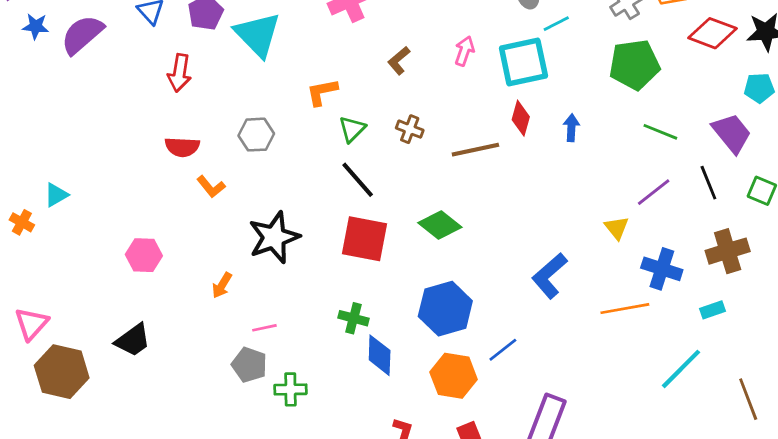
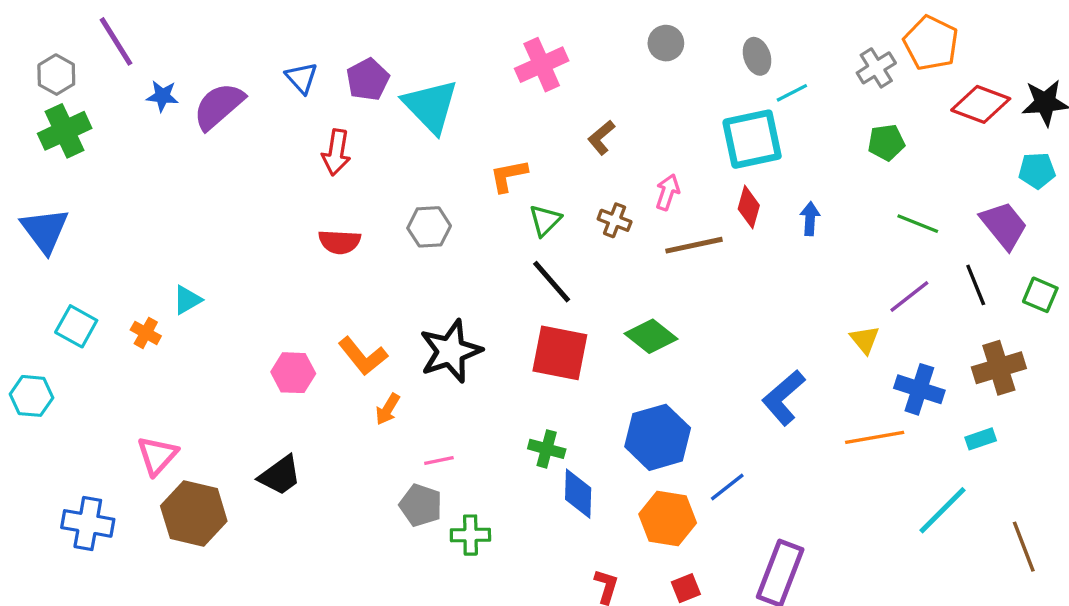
pink arrow: (465, 51) -> (668, 192), moved
green pentagon: (634, 65) -> (886, 142), size x0.6
orange L-shape: (211, 187) -> (363, 356), moved, size x1.4

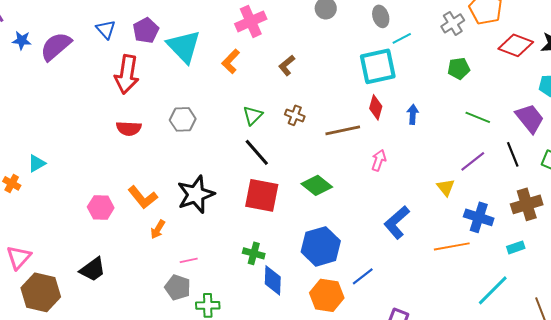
red arrow: (336, 152) -> (127, 74), size x1.4
orange L-shape: (509, 176) -> (231, 61), moved, turned -35
pink arrow: (668, 192) -> (379, 160), moved

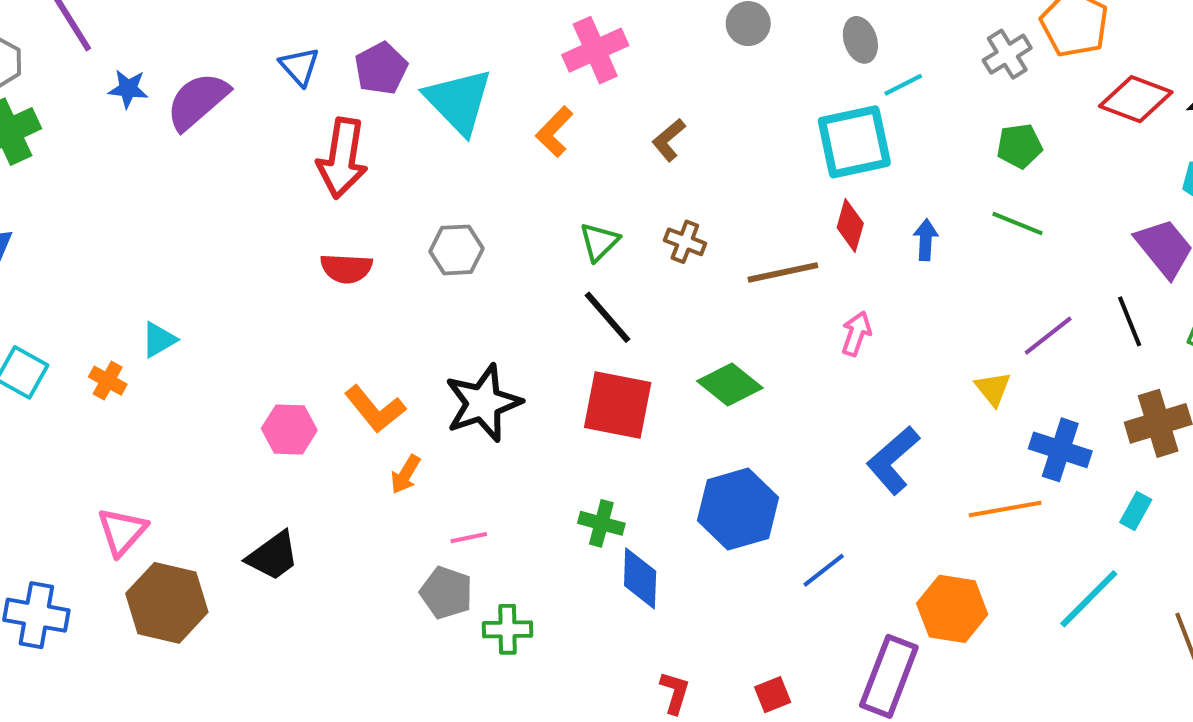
green line: (478, 117) -> (1017, 223), moved
cyan rectangle: (516, 247) -> (1136, 511), turned -42
orange hexagon: (327, 295) -> (952, 609), moved

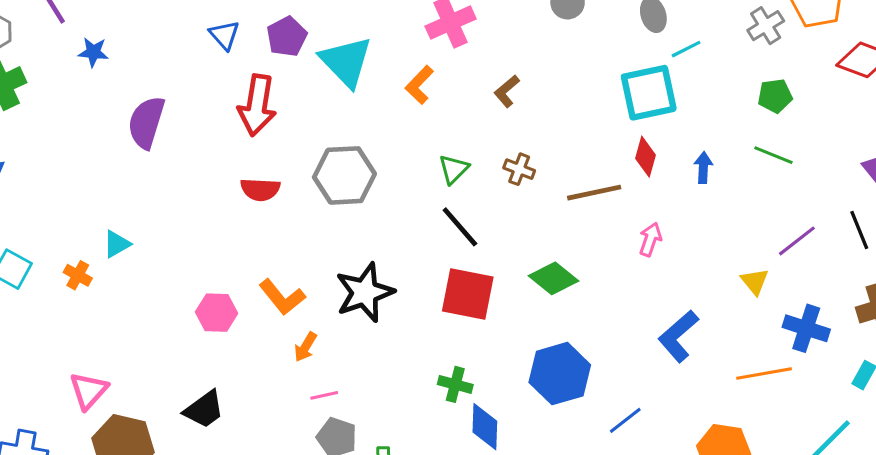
purple semicircle: (197, 101) -> (146, 122), moved, turned -32
gray hexagon: (457, 250) -> (344, 175), size x1.5
pink line: (469, 538) -> (324, 395), moved

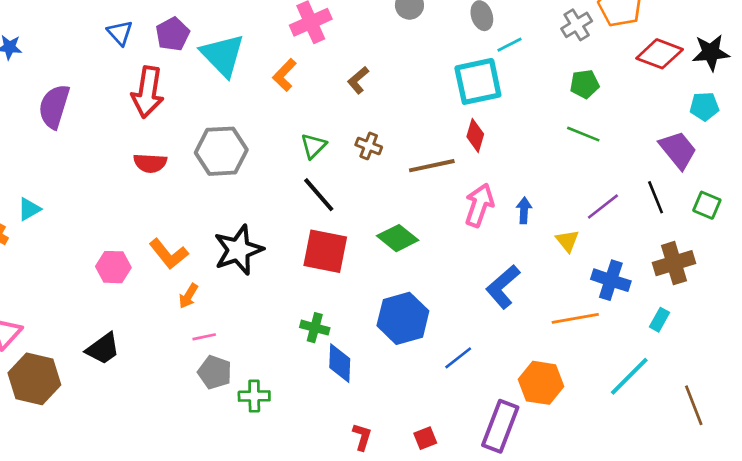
blue arrow: (703, 168) -> (524, 210), moved
pink arrow: (650, 239) -> (479, 205), size x1.5

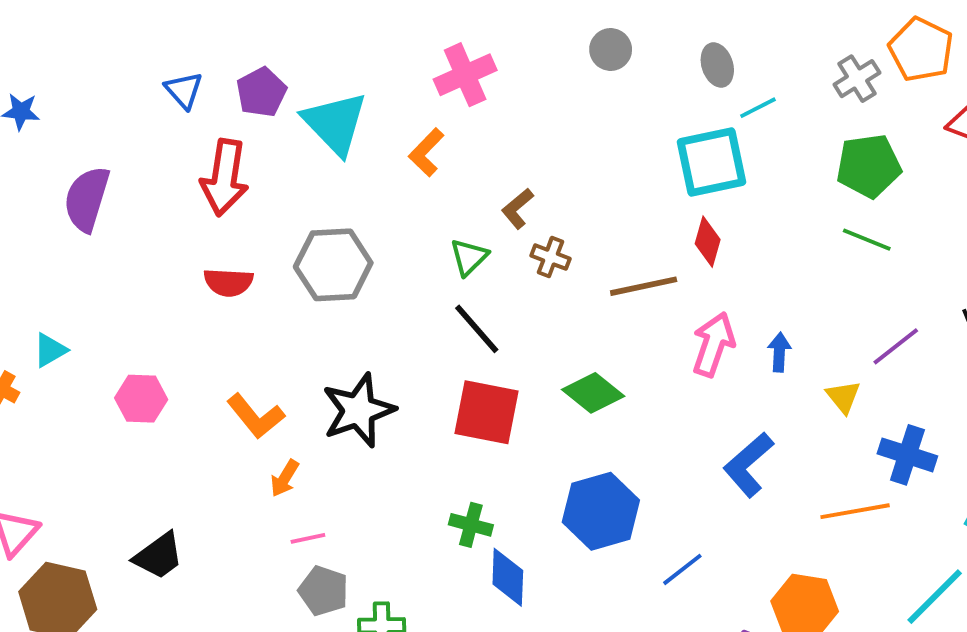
brown L-shape: (358, 80) -> (517, 209), moved
green pentagon: (585, 84) -> (869, 166), size x1.5
pink hexagon: (113, 267) -> (141, 399), moved

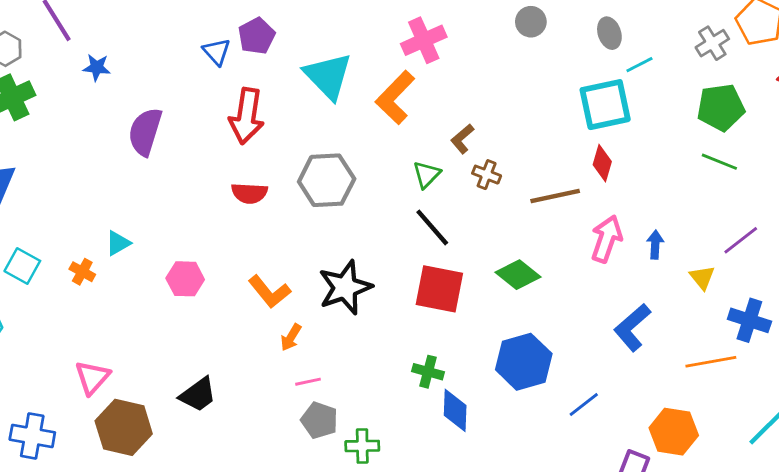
purple pentagon: (261, 92) -> (257, 36), moved
orange L-shape: (426, 152) -> (395, 97), size x1.5

